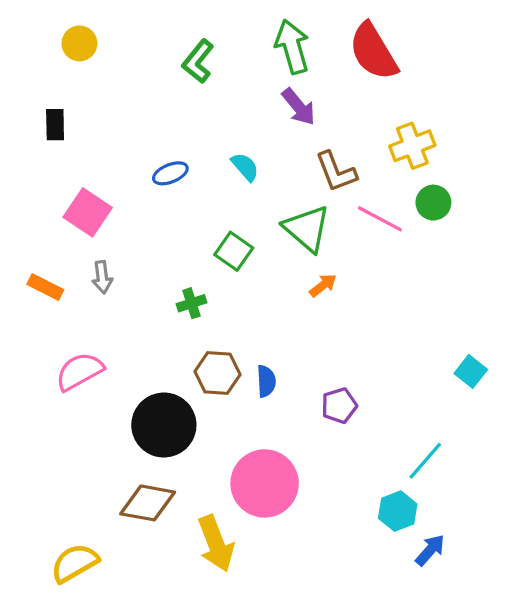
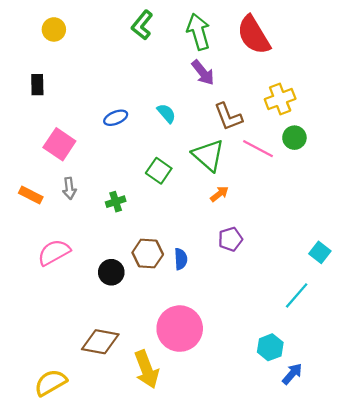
green L-shape: (198, 61) -> (142, 25), moved
green cross: (191, 303) -> (116, 202), moved
purple pentagon: (339, 406) -> (230, 239), moved
black circle: (164, 425) -> (111, 272), moved, size x0.6
cyan line: (425, 461) -> (297, 295), moved

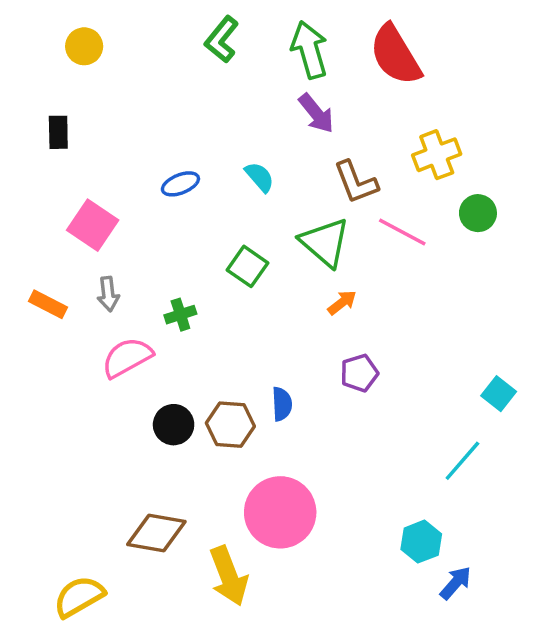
green circle: (294, 138) -> (478, 213), moved
pink semicircle: (54, 252) -> (127, 358), moved
brown hexagon: (148, 253) -> (230, 425), moved

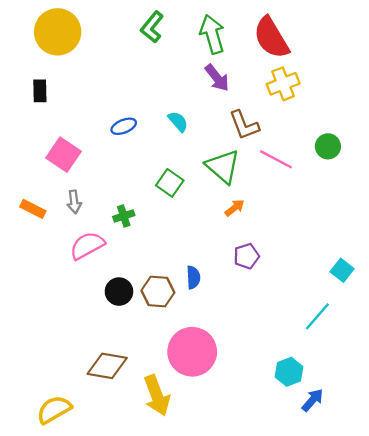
yellow circle: (84, 46) -> (58, 32), size x1.8
yellow cross: (437, 155) -> (283, 84), moved

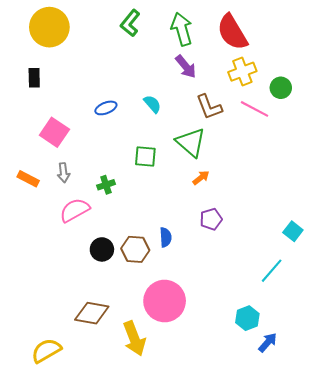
green circle: (328, 146) -> (281, 88), moved
pink line: (276, 159) -> (255, 109), moved
green square: (170, 183) -> (145, 156), turned -30

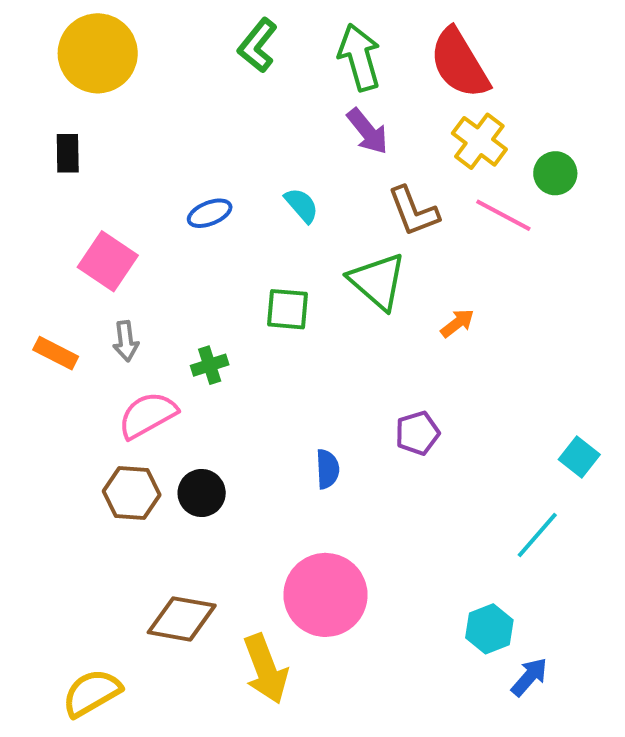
yellow cross: (242, 72) -> (479, 141), turned -32
orange arrow: (201, 178) -> (457, 323), moved
brown hexagon: (135, 249) -> (132, 493), moved

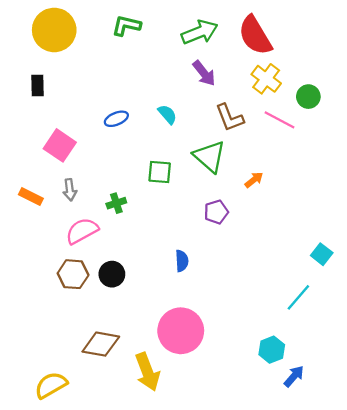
green L-shape: (258, 45) -> (126, 26), moved, turned 64
green arrow: (359, 57) -> (200, 32), turned 84
purple pentagon: (417, 433) -> (216, 212), moved

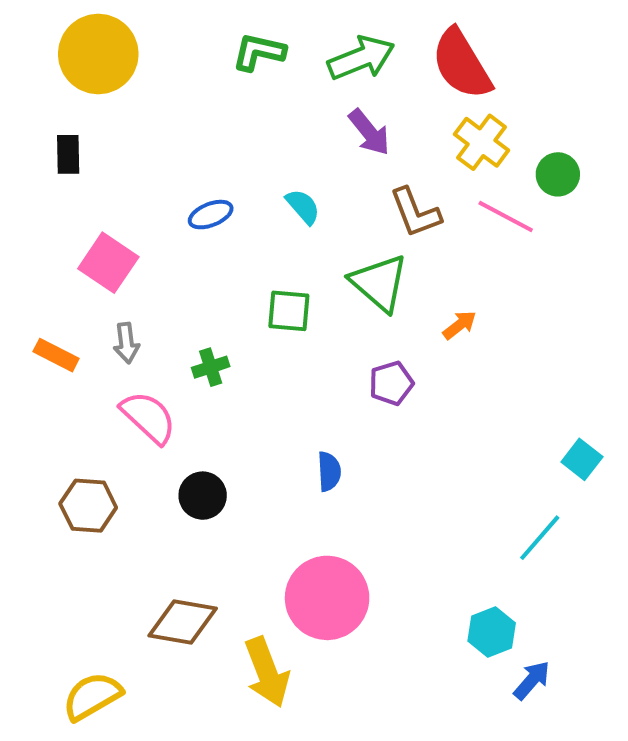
green L-shape: (126, 26) -> (259, 52), moved
pink semicircle: (82, 231) -> (148, 417), turned 72
brown hexagon: (73, 274) -> (88, 506), moved

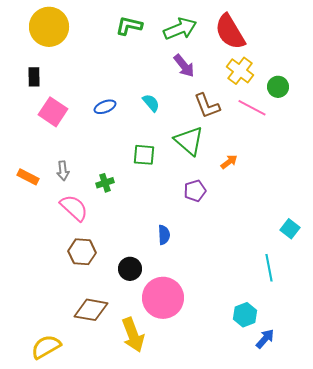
pink square: (108, 263) -> (53, 112), moved
black circle: (203, 496) -> (130, 269), moved
brown hexagon: (88, 506) -> (82, 252), moved
cyan line: (540, 538) -> (269, 268), turned -52

